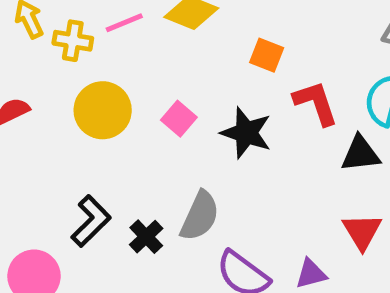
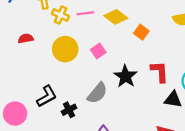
orange square: (267, 55) -> (141, 32), moved
pink square: (179, 119) -> (98, 51), moved
gray semicircle: (200, 216) -> (97, 93), moved

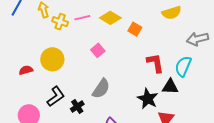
red semicircle: (26, 38) -> (26, 70), moved
yellow circle: (65, 49) -> (52, 59), moved
black star: (125, 76) -> (148, 99), moved

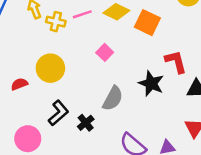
orange square: (135, 29) -> (147, 23), size x1.5
black star: (148, 99) -> (151, 83), moved

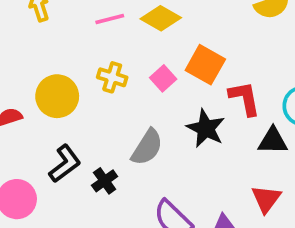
yellow cross: (56, 22) -> (112, 77), moved
orange square: (147, 23) -> (205, 65), moved
pink square: (105, 52) -> (163, 78), moved

